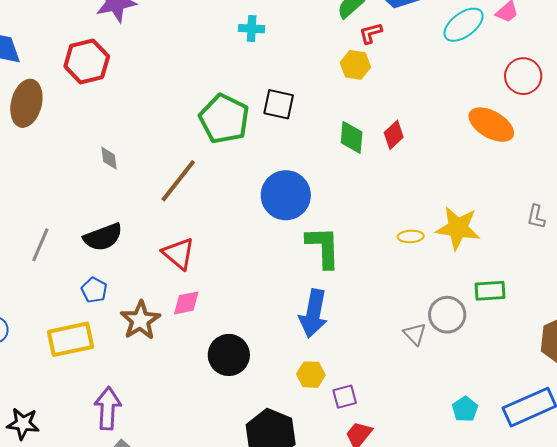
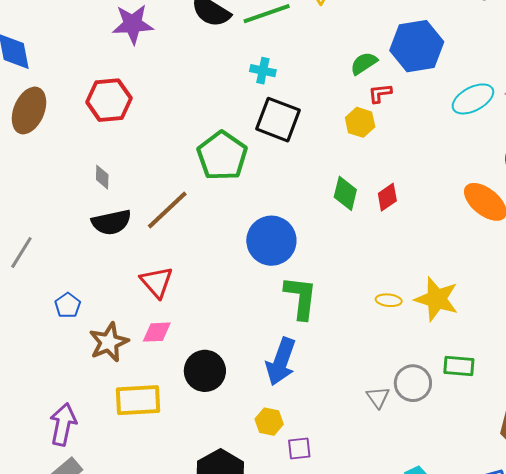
red hexagon: (87, 61) -> (109, 100), moved
black square: (279, 104) -> (278, 120), moved, size x1.4
black semicircle: (103, 237) -> (111, 222), moved
yellow rectangle: (70, 339) -> (138, 400), moved
black circle: (229, 355) -> (205, 371), moved

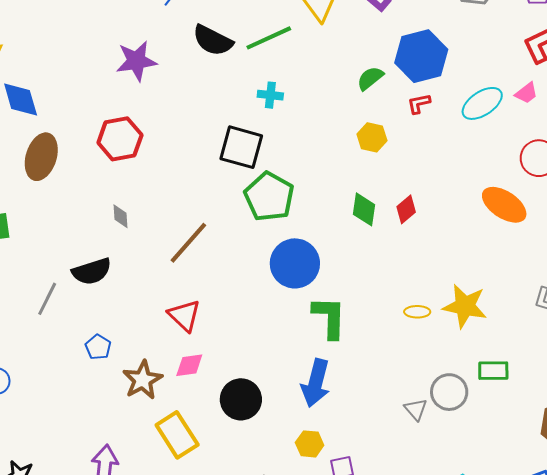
red L-shape: (380, 93) -> (419, 104), moved
black square: (278, 120) -> (241, 147), moved
green pentagon: (222, 156) -> (269, 197), moved
black semicircle: (111, 222) -> (92, 271), moved
yellow rectangle: (138, 400) -> (177, 435), turned 66

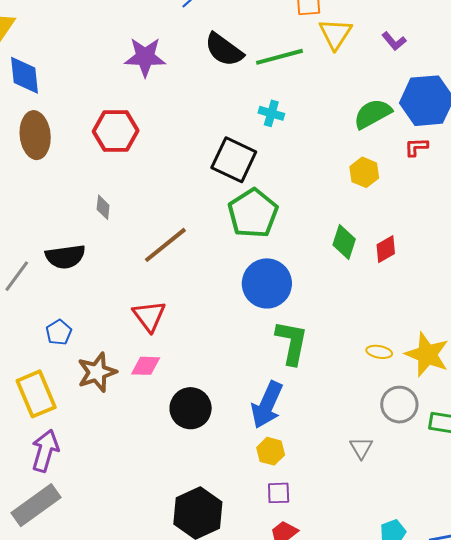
green semicircle: (370, 78) -> (373, 114), size x1.4
brown ellipse: (41, 157) -> (35, 135), turned -33
gray circle: (449, 392) -> (399, 405), moved
yellow rectangle: (177, 435) -> (36, 394), moved
yellow hexagon: (310, 444) -> (271, 451), moved

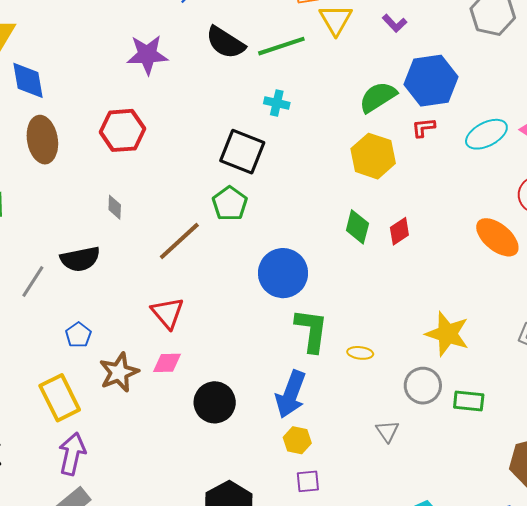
yellow hexagon: (364, 172) -> (373, 156), size x1.5
green pentagon: (253, 213) -> (230, 204), moved, size x0.7
yellow ellipse: (379, 352) -> (360, 353), moved

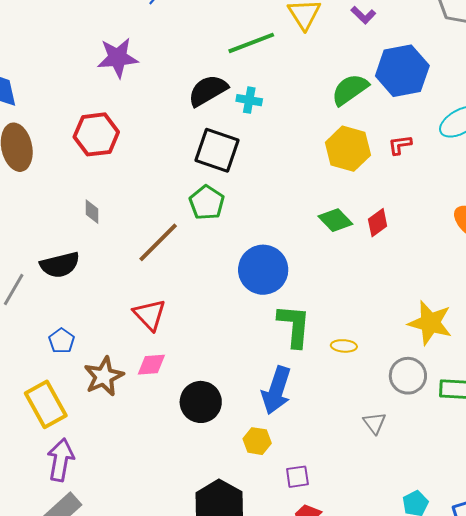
black semicircle: (225, 42) -> (208, 91), moved, turned 120
red L-shape: (424, 128) -> (400, 145), moved
green diamond: (357, 227) -> (335, 220), turned -56
yellow hexagon: (297, 440) -> (257, 441), moved

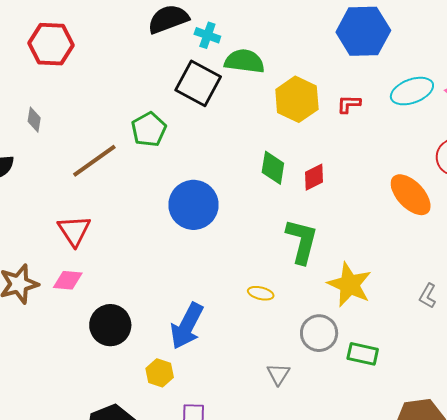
green semicircle: (350, 90) -> (244, 61), moved, turned 33
black square: (217, 150) -> (198, 83), moved
green diamond: (335, 220) -> (273, 168), turned 44
green L-shape: (294, 326) -> (302, 241), moved

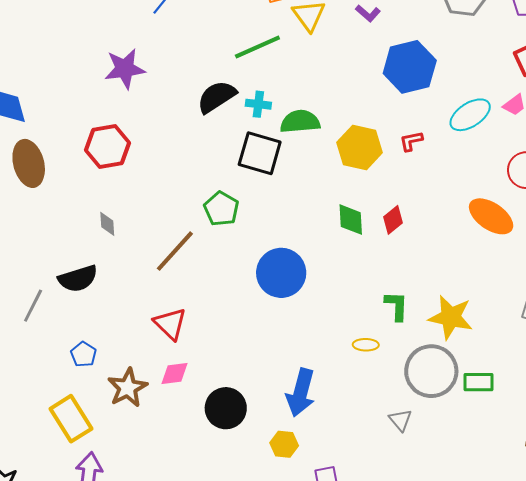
green L-shape: (302, 241) -> (396, 306), moved, size x0.7
gray circle: (319, 333) -> (431, 371), size x1.4

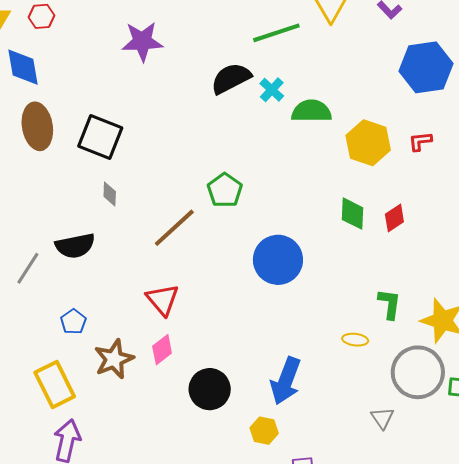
cyan cross: (258, 104) -> (272, 90), turned 30
red hexagon: (107, 147) -> (42, 16), moved, size x0.6
black square: (260, 153) -> (100, 137), moved
pink diamond: (175, 374) -> (162, 350), turned -36

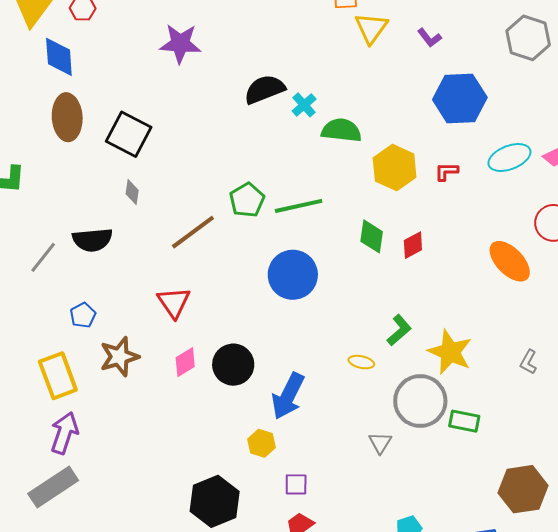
green line: (276, 33) -> (299, 206), moved
green L-shape: (390, 304) -> (399, 330), turned 36
pink diamond: (162, 350) -> (185, 362), moved
black circle: (210, 389) -> (233, 365), moved

